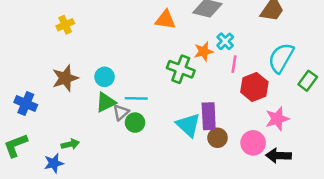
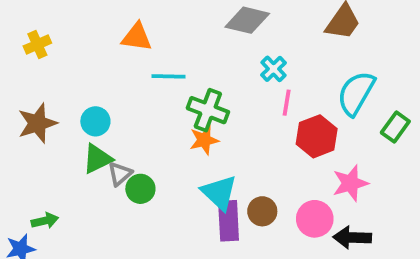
orange triangle: (165, 20) -> (137, 37), moved
orange star: (204, 51) -> (204, 140), moved
cyan line: (136, 98) -> (169, 76), moved
purple rectangle: (209, 116) -> (229, 221), moved

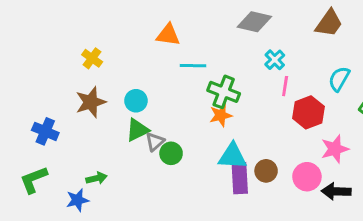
yellow cross: (37, 45) -> (92, 58), moved, turned -30
cyan semicircle: (356, 93) -> (339, 79), size x0.7
cyan triangle: (219, 193) -> (232, 156), turned -40

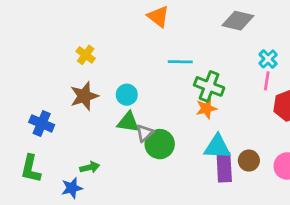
orange triangle: (168, 35) -> (158, 16), moved, turned 30
cyan cross: (275, 60) -> (268, 59), moved
green triangle: (137, 130) -> (128, 122), turned 35
green circle: (171, 153) -> (160, 144), size x1.4
green L-shape: (34, 180) -> (31, 169), turned -56

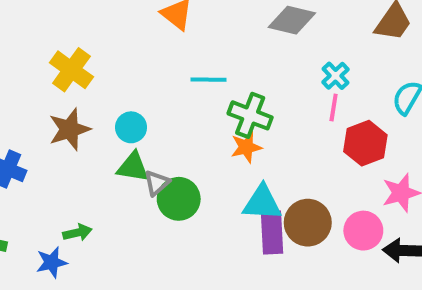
yellow cross: (86, 55) -> (71, 70), size x1.5
brown circle: (249, 161) -> (308, 223), size x1.5

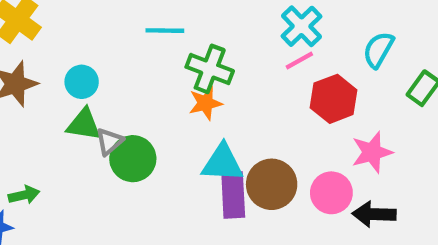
cyan cross: (336, 76) -> (302, 26), size x1.4
pink line: (334, 107) -> (299, 60), turned 52

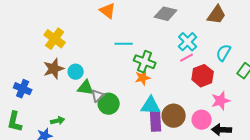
cyan circle: (82, 82) -> (76, 72), moved

